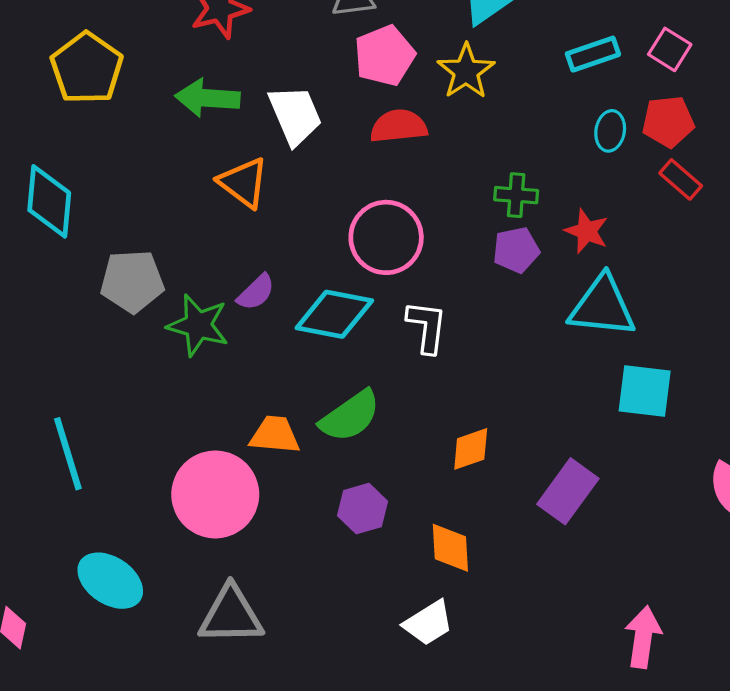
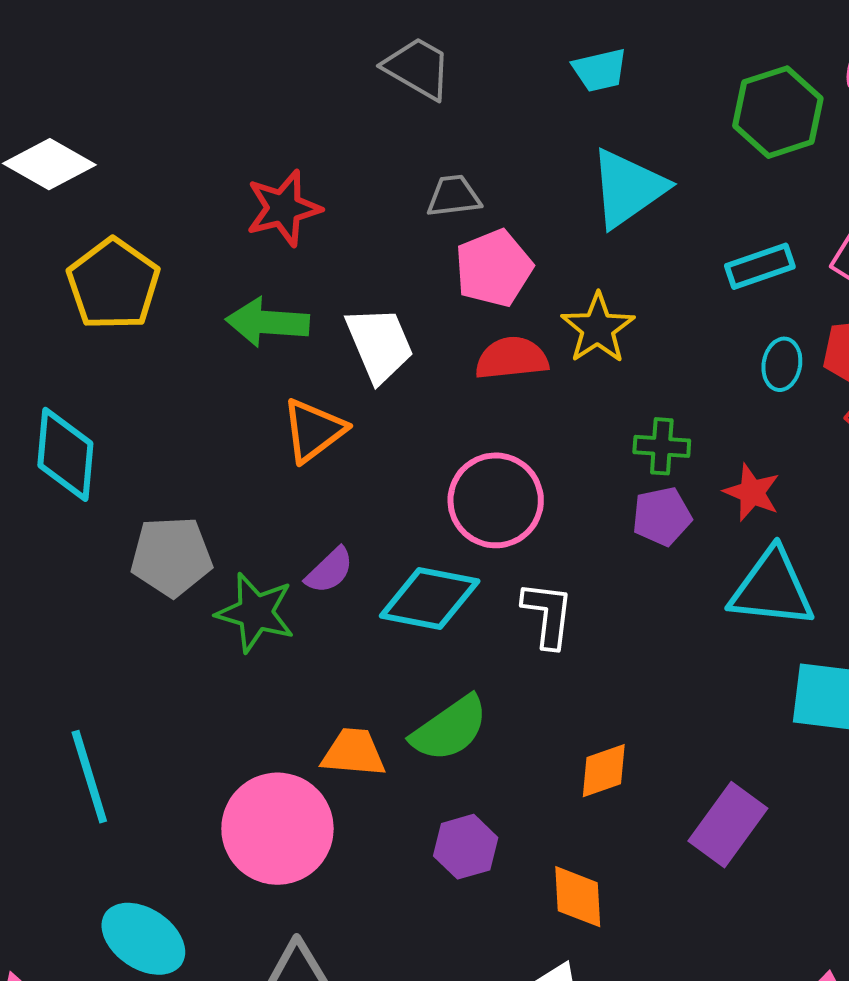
yellow star: (466, 71) -> (598, 328), moved
orange triangle: (243, 183) -> (314, 430), turned 46

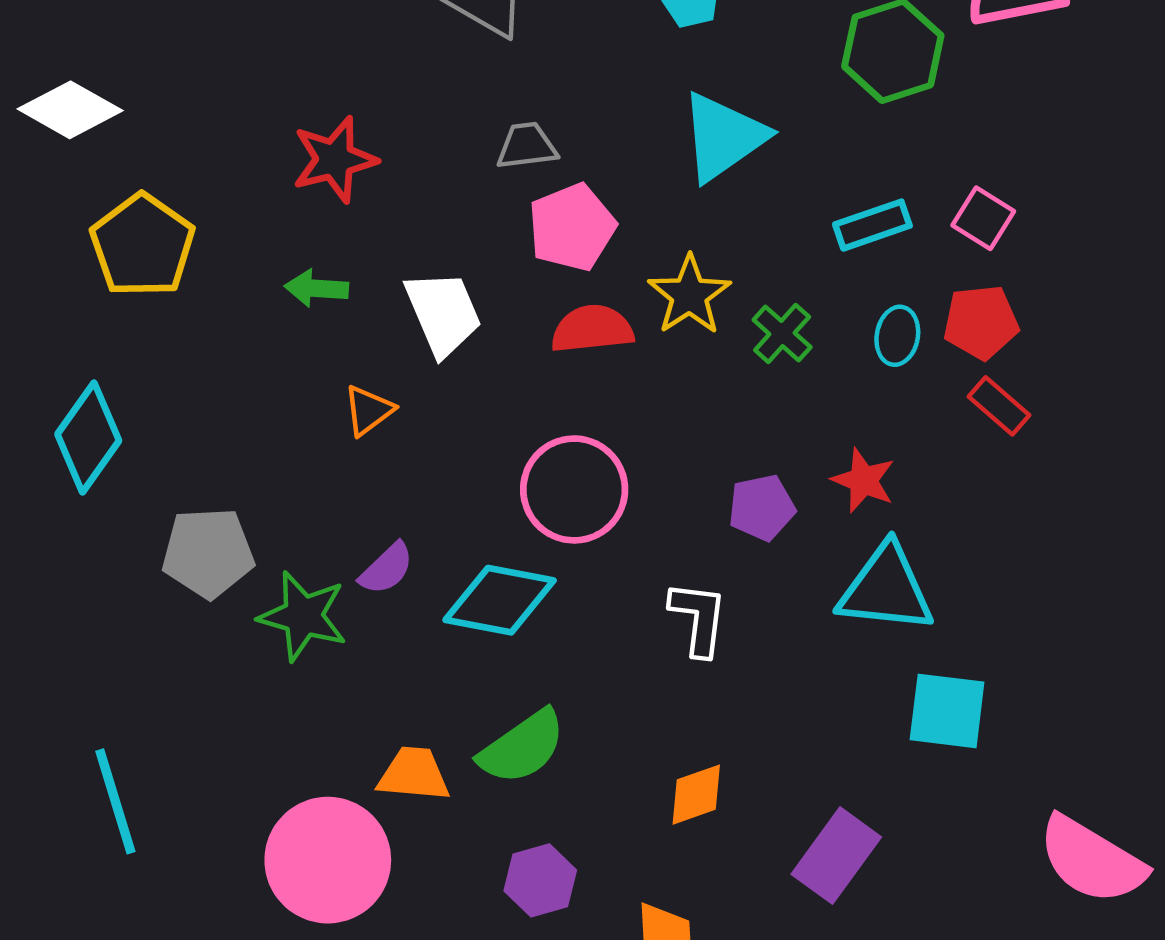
green arrow: (267, 322) -> (316, 288), size x0.7
orange triangle: (314, 430) -> (368, 410), size x0.7
green cross: (662, 446) -> (782, 334), moved, turned 38
cyan diamond: (65, 454) -> (88, 437), turned 30
white L-shape: (548, 614) -> (698, 618), moved

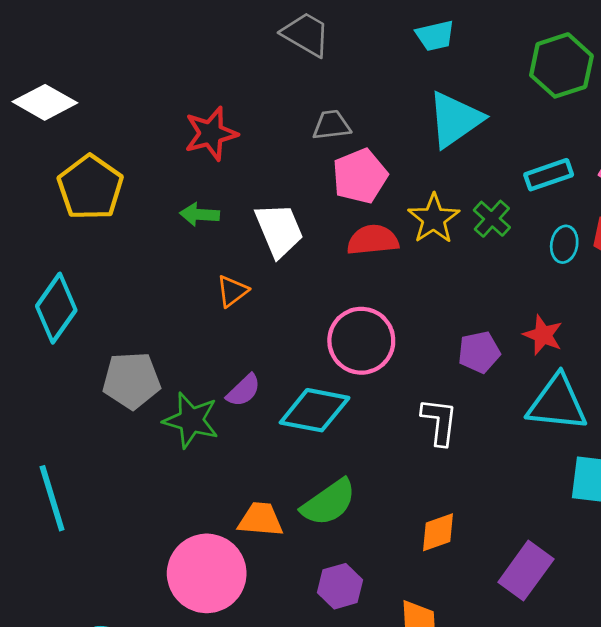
green cross: (782, 334) -> (492, 219), moved
cyan line: (115, 801) -> (52, 498), moved

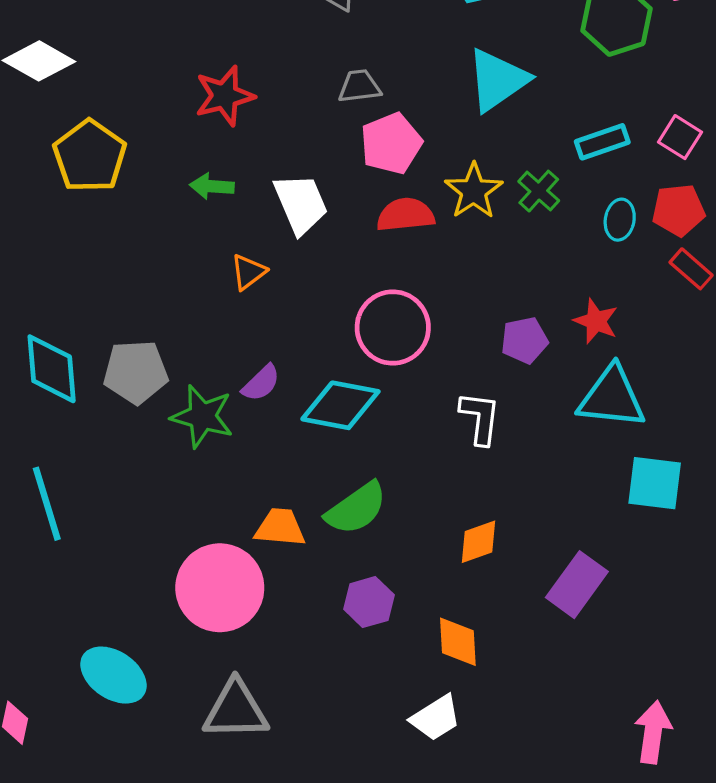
cyan diamond: (56, 308) -> (52, 369), moved, turned -40

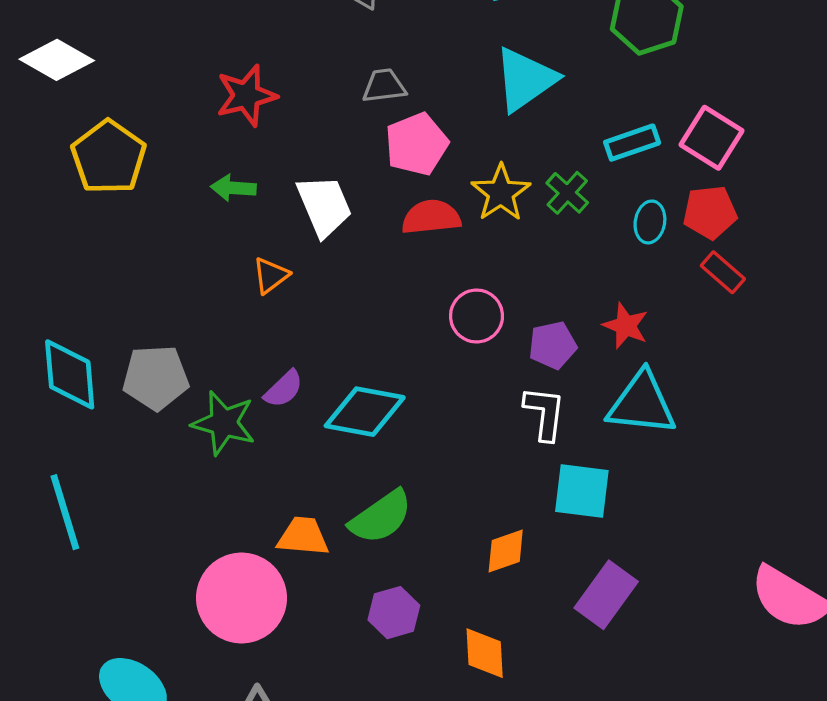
pink square: (680, 137) -> (712, 138), size x1.4
pink circle: (393, 328) -> (477, 316), moved, size x0.7
white L-shape: (480, 418) -> (545, 413), moved
cyan square: (655, 483) -> (582, 491), moved

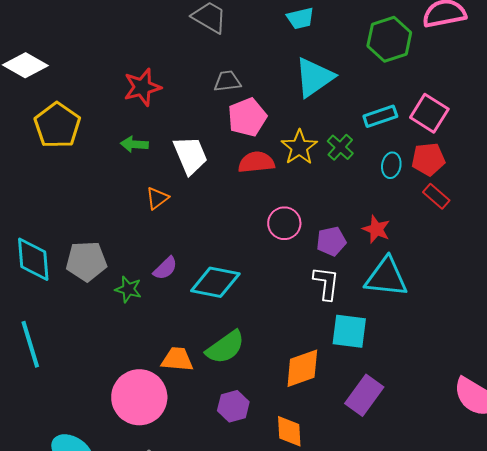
green star: (224, 423) -> (128, 289), size x0.7
orange diamond: (506, 551) -> (302, 368), size x1.4

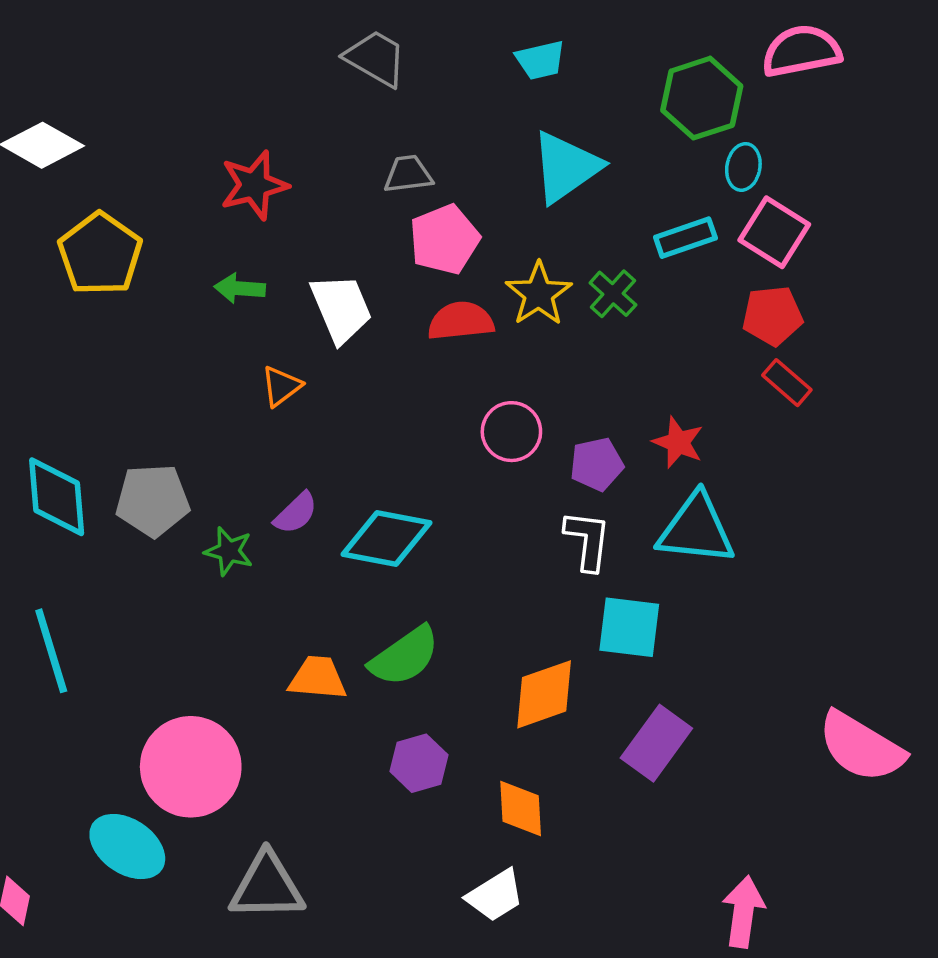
cyan ellipse: (391, 165) -> (743, 167), moved
pink circle: (139, 397) -> (191, 767), moved

